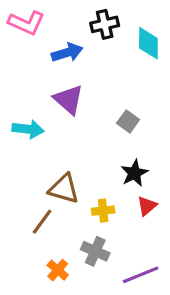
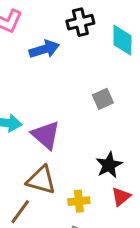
purple triangle: (69, 100) -> (46, 135), moved
gray square: (128, 121) -> (103, 99), moved, turned 30

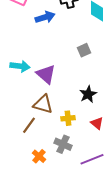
red triangle: (121, 197) -> (97, 123), moved, turned -40

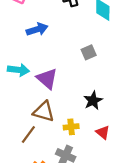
blue arrow: (45, 17) -> (37, 29), moved

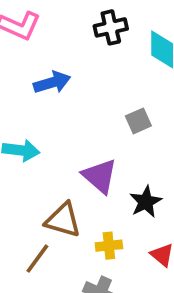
purple triangle: (47, 79) -> (100, 176), moved

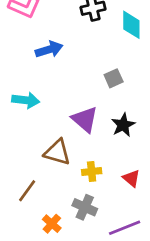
black star: (146, 202) -> (123, 125), moved
brown line: (37, 259) -> (27, 191), moved

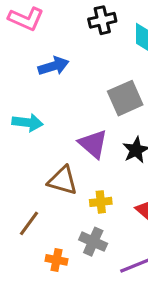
gray square: (114, 78) -> (125, 98), size x1.6
orange cross: (52, 224) -> (57, 260), turned -30

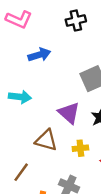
yellow cross: (101, 202) -> (80, 148), moved

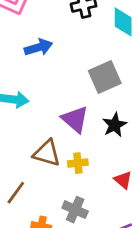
yellow cross: (80, 148) -> (78, 163), moved

